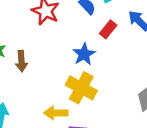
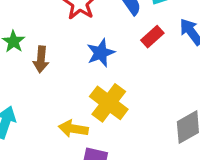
blue star: (84, 54) -> (101, 53), moved

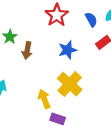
yellow arrow: (73, 129) -> (44, 99), turned 54

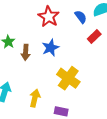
blue star: (68, 50) -> (50, 48), moved
yellow arrow: (44, 99) -> (35, 98), moved, turned 42

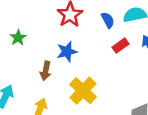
brown arrow: (26, 52) -> (46, 71), moved

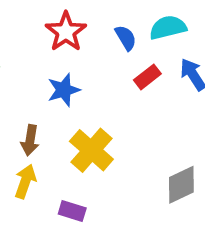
brown arrow: (46, 71) -> (30, 140), moved

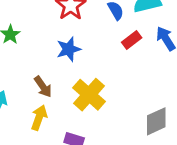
brown arrow: (30, 140) -> (43, 87), turned -45

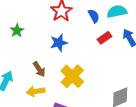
yellow arrow: (39, 118) -> (36, 91), turned -120

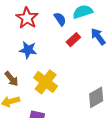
blue star: (59, 43) -> (28, 50), turned 30

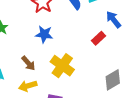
red rectangle: (73, 40) -> (99, 38), moved

